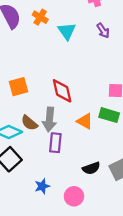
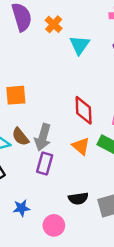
red diamond: (62, 91) -> (84, 110), moved

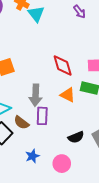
cyan triangle: (80, 45) -> (36, 14), moved
brown semicircle: (20, 137) -> (21, 123), moved

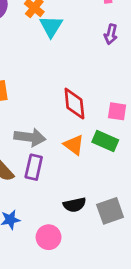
purple arrow: (79, 12) -> (111, 34), turned 40
gray arrow: (35, 95) -> (30, 137), turned -95

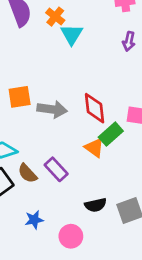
gray arrow: (30, 137) -> (52, 109), moved
green rectangle: (105, 141) -> (111, 134), moved, turned -65
purple rectangle: (34, 167) -> (56, 169), turned -55

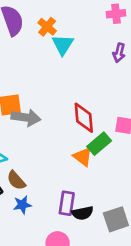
gray arrow: (52, 109) -> (26, 118), moved
purple rectangle: (56, 169) -> (67, 203), moved, turned 50
blue star: (34, 220) -> (22, 205), moved

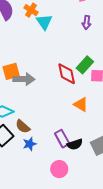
green rectangle: (99, 144) -> (85, 65), moved
orange triangle: (83, 157) -> (81, 105), moved
purple rectangle: (67, 203) -> (62, 139), turned -30

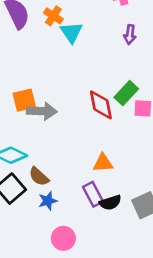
orange triangle: (81, 105) -> (103, 163), moved, turned -35
pink circle: (59, 169) -> (63, 238), moved

